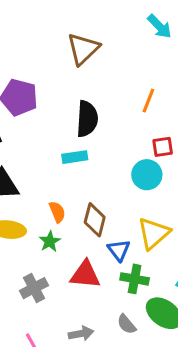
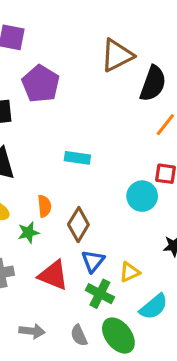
black semicircle: (87, 119) -> (153, 84), moved
yellow triangle: (154, 233) -> (130, 272), moved, size x0.6

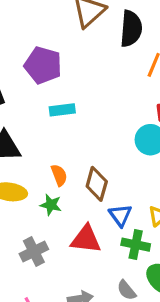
purple pentagon: (41, 84) -> (43, 65), moved
cyan rectangle: (77, 158) -> (62, 110), moved
green star: (28, 233) -> (51, 205), turned -30

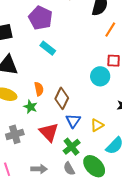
cyan rectangle: (62, 110) -> (48, 48), turned 35
red triangle: (86, 239) -> (49, 132), turned 30
green cross: (136, 245) -> (72, 147), moved, turned 30

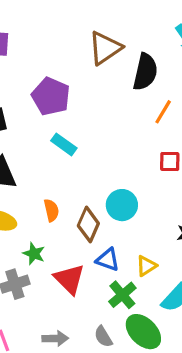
cyan circle: (100, 76) -> (122, 205), moved
green star: (30, 107) -> (34, 254), moved
blue triangle: (73, 121) -> (108, 260), turned -42
green cross: (72, 147) -> (122, 295), moved

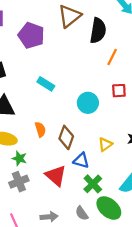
purple pentagon: (51, 96) -> (31, 35), moved
cyan circle: (122, 205) -> (88, 103), moved
green star: (34, 254) -> (19, 158), moved
yellow triangle: (146, 266) -> (105, 144), moved

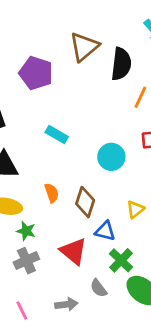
gray semicircle: (82, 213) -> (99, 288), moved

